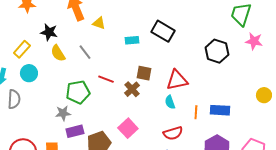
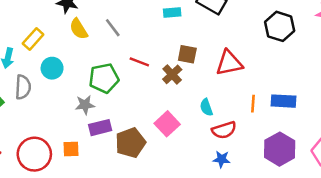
yellow rectangle: (22, 49) -> (33, 39), moved
cyan circle: (29, 73) -> (52, 68), moved
cyan semicircle: (170, 102) -> (206, 107), moved

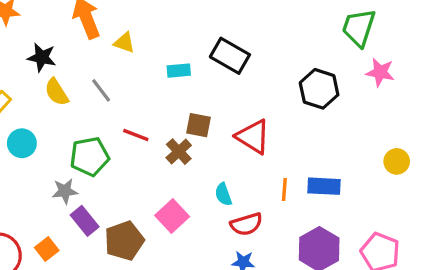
red triangle: (229, 63) -> (253, 137), turned 44
purple rectangle: (100, 128) -> (85, 221), turned 65
orange square: (71, 149) -> (47, 249), turned -36

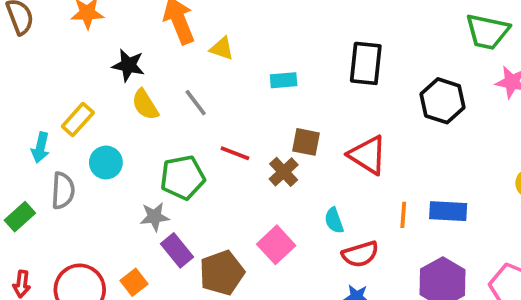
green trapezoid: (359, 28) -> (487, 32), turned -96
black rectangle: (230, 56) -> (366, 63), moved, turned 66

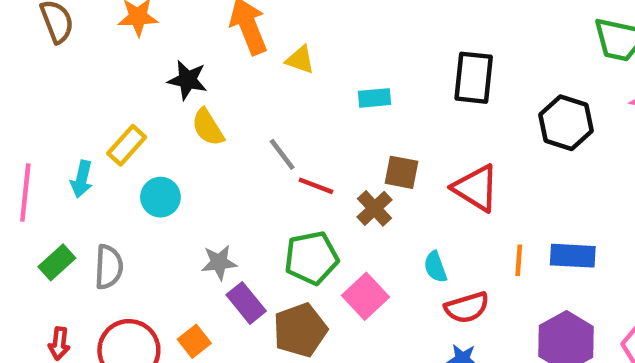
gray line: (196, 103) -> (282, 154), moved
green pentagon: (183, 177) -> (311, 258), moved
gray semicircle: (63, 191) -> (109, 267), moved

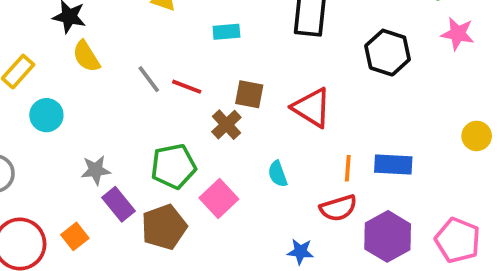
red line: (316, 186) -> (187, 87), moved
red semicircle: (467, 307) -> (338, 208), moved

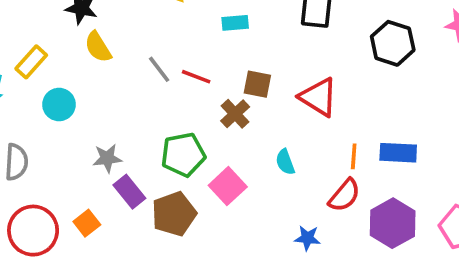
red semicircle: (338, 208) -> (344, 195), turned -33

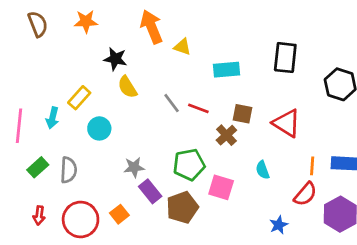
cyan rectangle: (235, 23) -> (226, 70), size x1.4
pink square: (228, 186) -> (221, 187), turned -30
blue star: (307, 238) -> (279, 225), turned -30

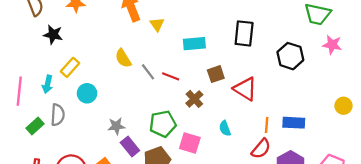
yellow triangle: (182, 47) -> (157, 24), turned 35
black star: (115, 59) -> (53, 35), moved
yellow semicircle: (127, 87) -> (123, 58), moved
brown square: (242, 114) -> (216, 74), moved, turned -30
gray semicircle: (69, 170) -> (58, 115), moved

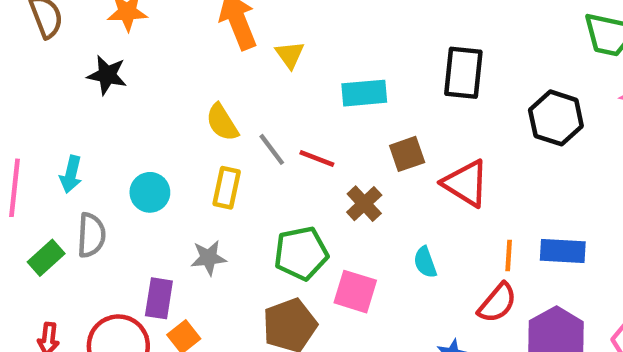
black star: (53, 35) -> (107, 75), moved
yellow rectangle: (70, 67) -> (227, 188), moved, turned -30
purple rectangle: (130, 146) -> (159, 298), moved, turned 48

